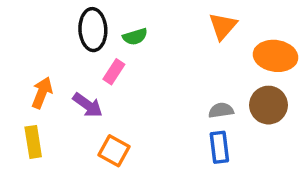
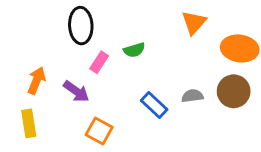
green semicircle: (135, 37) -> (134, 50), moved
blue rectangle: (219, 147) -> (154, 105), moved, turned -40

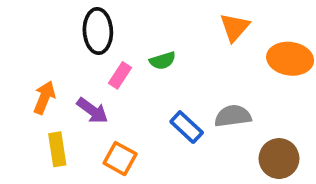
brown circle: (234, 91) -> (279, 159), moved
gray semicircle: (192, 96) -> (233, 116), size x1.4
yellow rectangle: (29, 123) -> (57, 149), moved

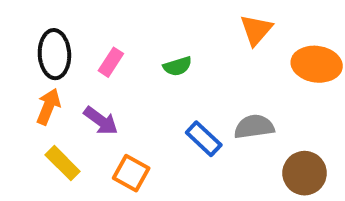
black ellipse: (98, 31) -> (54, 54), moved
pink rectangle: (120, 75) -> (111, 62), moved
yellow rectangle: (57, 149) -> (63, 163), turned -36

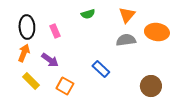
pink rectangle: (111, 62) -> (55, 31), turned -56
green semicircle: (177, 66) -> (88, 14), moved
gray semicircle: (254, 127) -> (126, 40), moved

